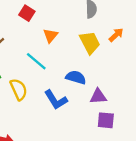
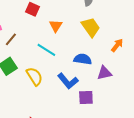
orange arrow: (116, 35) -> (117, 45), moved
purple square: (106, 120) -> (86, 97), moved

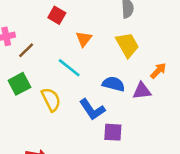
purple triangle: (104, 73) -> (142, 91), moved

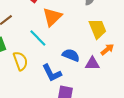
orange triangle: (84, 39) -> (52, 17), size x1.5
yellow trapezoid: (127, 45) -> (98, 29), moved

